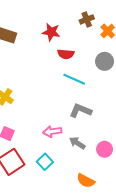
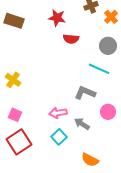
cyan line: (74, 79) -> (99, 69), moved
pink circle: (105, 149) -> (108, 112), moved
cyan square: (45, 162) -> (59, 137), moved

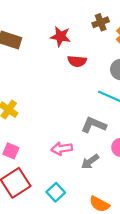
gray arrow: (82, 124) -> (90, 162), turned -70
cyan square: (59, 137) -> (56, 192), moved

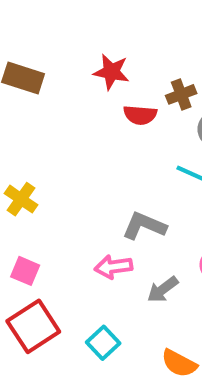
brown cross: (101, 22) -> (181, 94), moved
gray L-shape: (94, 125) -> (144, 226), moved

